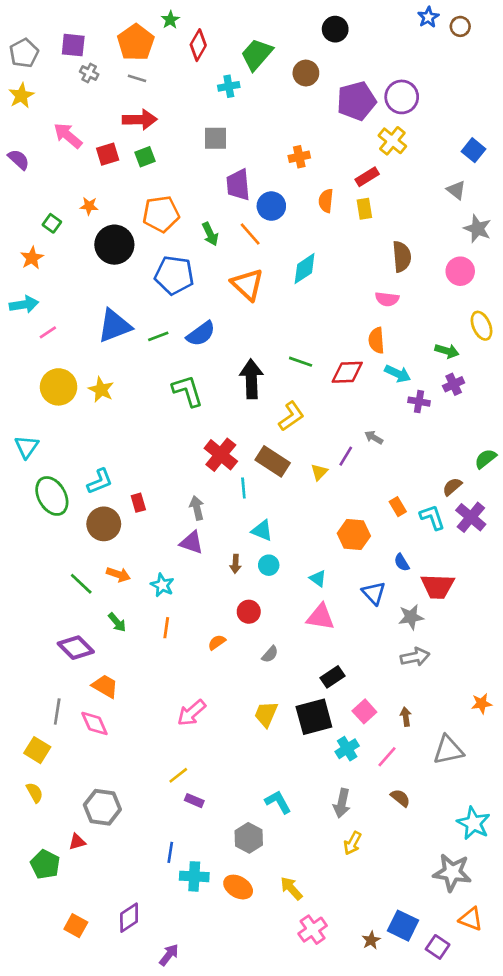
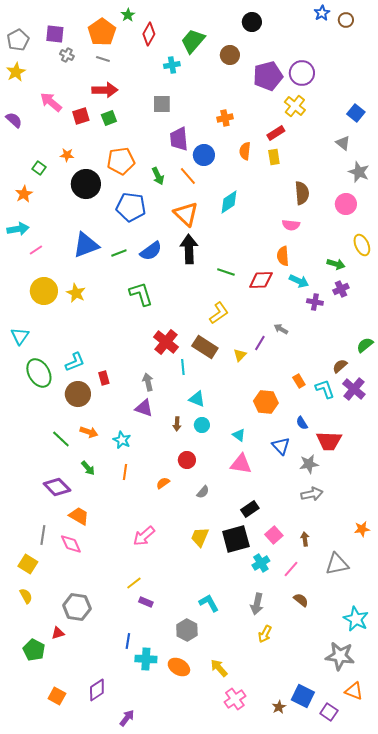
black arrow: (251, 379) -> (189, 249), moved

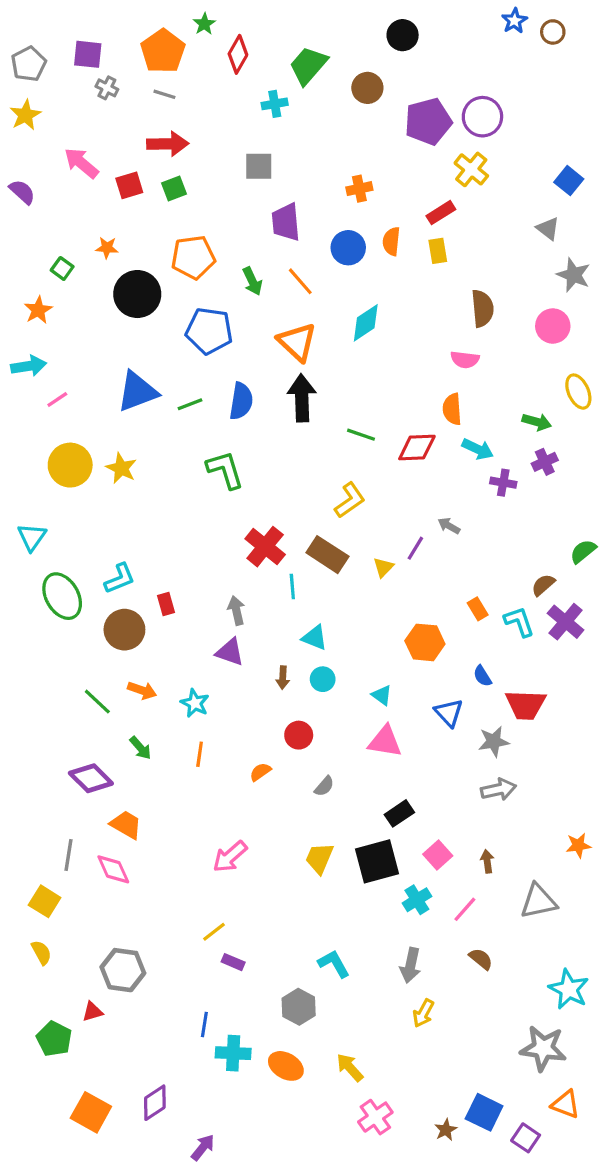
blue circle: (204, 155) -> (348, 248), moved
blue semicircle: (151, 251) -> (241, 401), turned -45
orange square: (57, 696) -> (91, 1112), size x1.4

